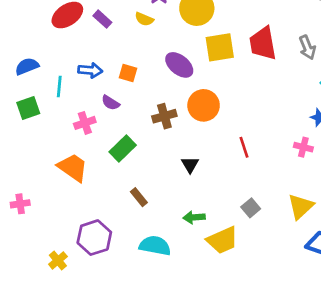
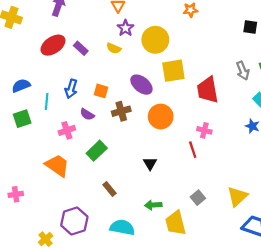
red trapezoid: (263, 43) -> (208, 90), moved
blue arrow: (90, 70) -> (71, 89), turned 102
brown cross: (164, 116) -> (121, 111), moved
pink cross: (303, 147) -> (204, 130), moved
yellow trapezoid: (222, 240) -> (176, 223), turned 100

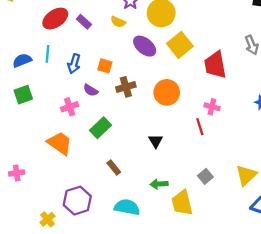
yellow square: (173, 71) -> (180, 45), turned -30
purple ellipse: (141, 85) -> (145, 46), moved
cyan line: (47, 102) -> (48, 54), moved

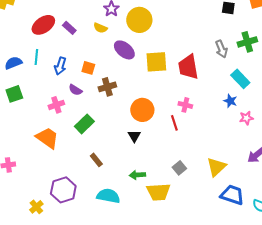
yellow square: (180, 45) -> (156, 62), moved, turned 35
orange circle: (167, 92) -> (142, 110), moved
yellow trapezoid: (182, 203) -> (158, 192), turned -80

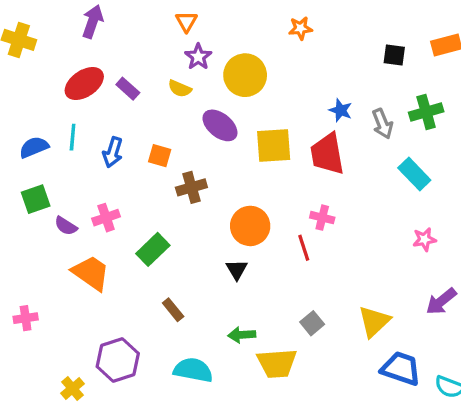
purple semicircle: (75, 90) -> (66, 226), moved
blue star: (230, 101) -> (341, 110), moved

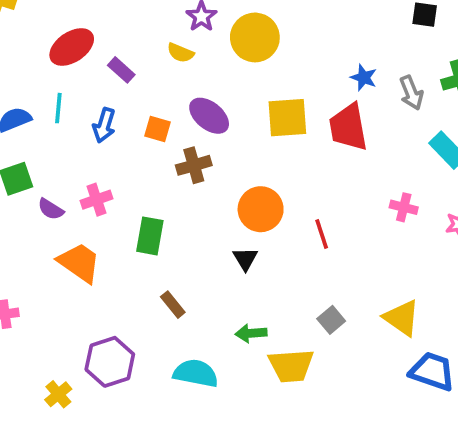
purple rectangle: (128, 89) -> (121, 70), moved
purple ellipse: (220, 125) -> (209, 116), moved
pink cross: (322, 218) -> (404, 207), moved
green rectangle: (153, 249) -> (150, 236), turned -36
yellow triangle: (374, 321) -> (402, 318), turned -42

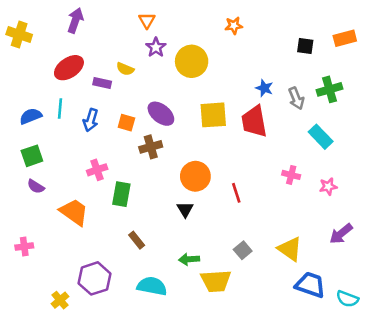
yellow semicircle: (180, 53) -> (125, 69), moved
purple rectangle: (121, 70) -> (102, 83), turned -30
pink cross: (96, 200) -> (97, 170), moved
purple semicircle: (51, 209) -> (36, 186), moved

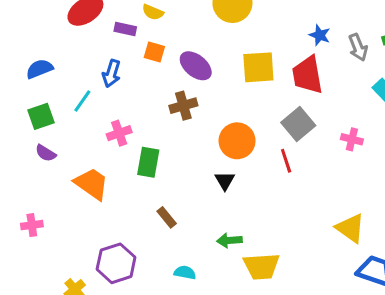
cyan line: (60, 109) -> (82, 101), moved, turned 30
orange square: (126, 123) -> (154, 52), moved
gray square: (243, 250) -> (298, 124), moved, size x1.5
cyan semicircle: (152, 286) -> (185, 273), size x0.6

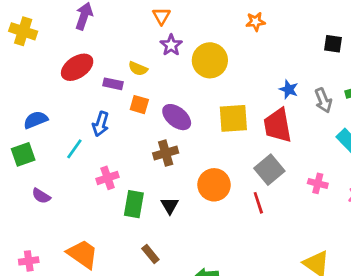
green square: (41, 116) -> (23, 154), moved
black triangle: (225, 181) -> (170, 206), moved
orange trapezoid: (92, 184) -> (83, 254), moved

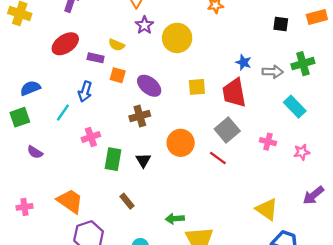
gray arrow: (323, 100) -> (273, 72), turned -66
yellow square: (233, 118) -> (197, 87), size x0.7
red line: (258, 203) -> (218, 158), turned -36

